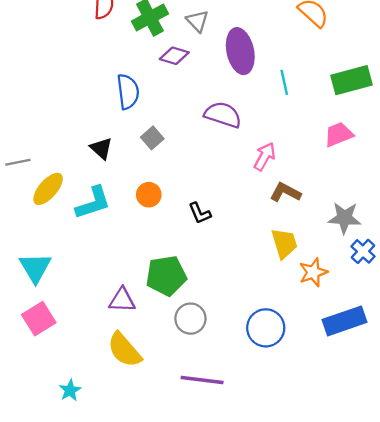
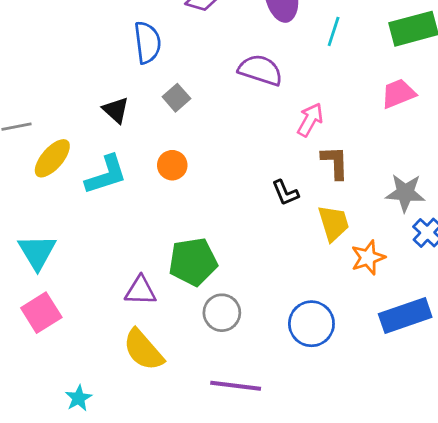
cyan line: (284, 82) -> (334, 31), turned 30
brown L-shape: (285, 192) -> (335, 162), turned 60
black L-shape: (200, 213) -> (285, 193), moved

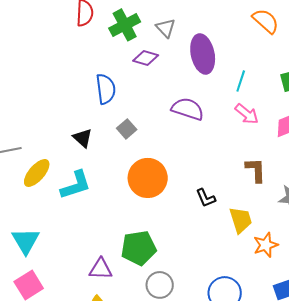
pink arrow: (310, 120) -> (247, 114), moved, turned 100
brown L-shape: (335, 162) -> (256, 170), moved
orange circle: (172, 165) -> (148, 178), moved, size x1.8

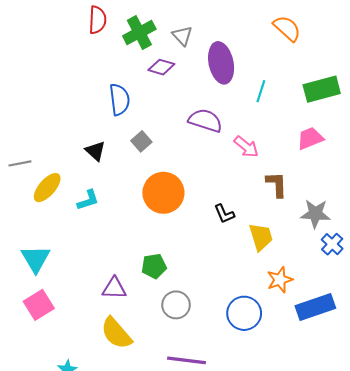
pink arrow: (247, 114) -> (246, 147), moved
cyan L-shape: (76, 185) -> (88, 200), size x0.7
orange star: (266, 245) -> (280, 280), moved
green pentagon: (139, 248) -> (154, 266), size x0.7

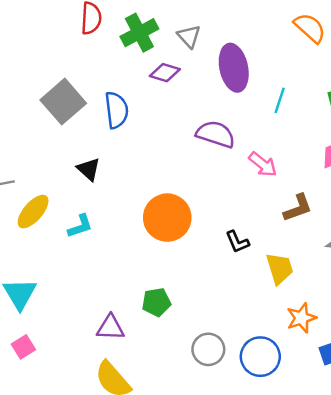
gray square: (141, 141) -> (63, 102), moved, size x1.8
brown L-shape: (277, 184) -> (298, 208), turned 72
pink square: (39, 305) -> (23, 347), size x0.7
gray circle: (176, 305) -> (208, 349), moved

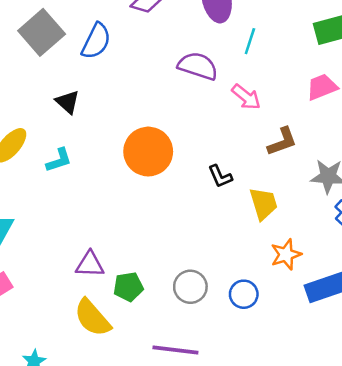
cyan line: (280, 100) -> (250, 41), moved
blue semicircle: (116, 110) -> (96, 41), turned 33
green pentagon: (156, 302) -> (128, 287), moved
blue circle: (260, 357) -> (244, 294), size x0.7

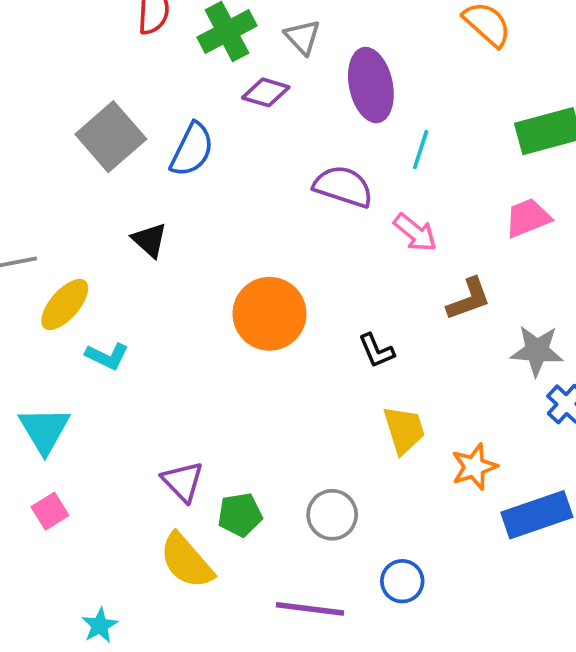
cyan L-shape: (59, 160) -> (107, 356), moved, turned 44
yellow trapezoid: (264, 204) -> (404, 430), moved
purple triangle: (90, 264) -> (183, 482), turned 44
blue circle: (244, 294) -> (402, 581), moved

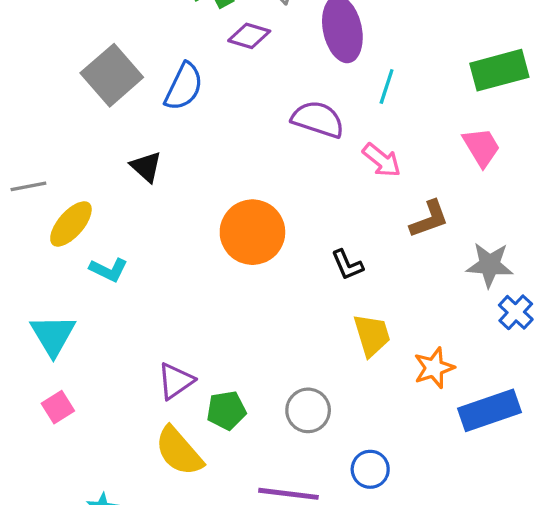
pink trapezoid: (528, 218) -> (481, 147), turned 81
purple triangle: (183, 482) -> (176, 381), turned 39

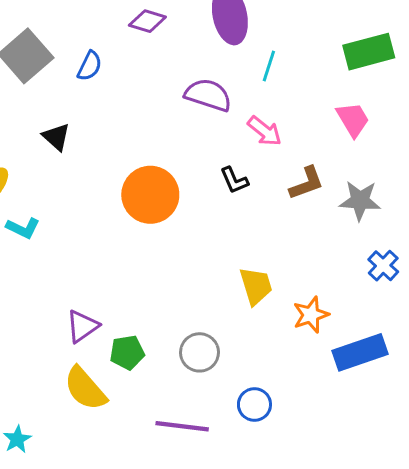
blue semicircle: (184, 87) -> (90, 66), size x0.7
black L-shape: (347, 265) -> (234, 180), moved
gray star: (490, 265) -> (360, 201), moved

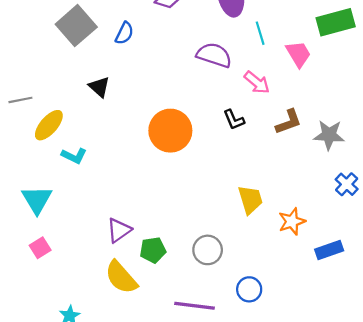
cyan line: (269, 66) -> (260, 33), turned -35
pink trapezoid: (353, 120) -> (298, 54), moved
blue rectangle: (360, 352) -> (329, 250), size x0.7

